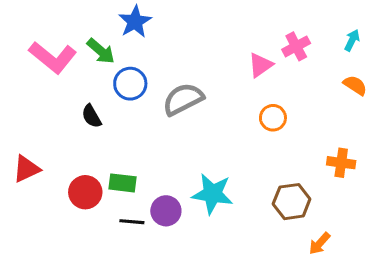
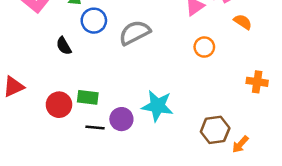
orange semicircle: (355, 85) -> (243, 22), moved
brown hexagon: (292, 202) -> (215, 130), moved

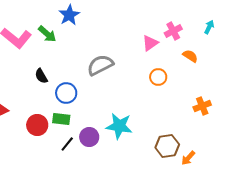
blue circle: (94, 21) -> (66, 93), moved
orange cross: (257, 82) -> (202, 106), turned -30
black line: (95, 127) -> (67, 144), turned -56

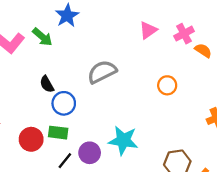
pink triangle: (150, 43) -> (148, 30), moved
orange semicircle: (190, 56) -> (203, 50), moved
black semicircle: (41, 76) -> (47, 84), moved

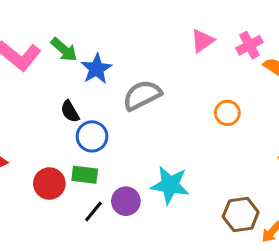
blue star: (67, 16) -> (96, 69), moved

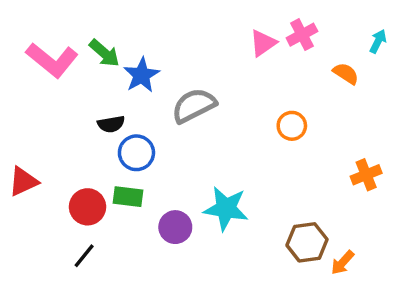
pink cross: (249, 45) -> (302, 35), moved
black semicircle: (70, 111) -> (111, 124), turned -70
black line: (93, 211) -> (84, 256), moved

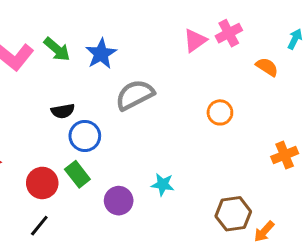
blue star: (142, 75) -> (101, 54), moved
green rectangle: (128, 197) -> (77, 174), turned 45
cyan star: (226, 209) -> (163, 184), size x0.6

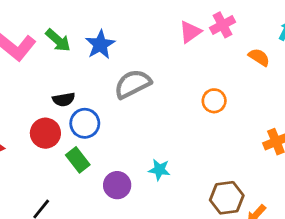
red circle: (42, 183) -> (45, 133), moved

